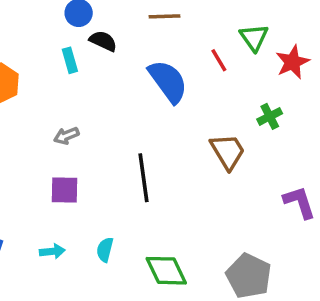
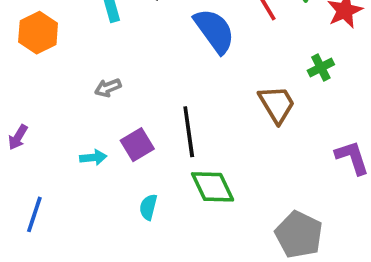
purple square: (65, 190) -> (137, 145), moved, turned -32
cyan arrow: (52, 251) -> (93, 157), moved
green diamond: (166, 271) -> (213, 187), moved

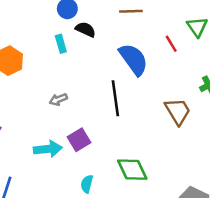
black line: (189, 132) -> (115, 98), moved
cyan arrow: (93, 157) -> (48, 149), size x1.5

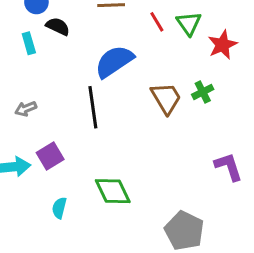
red line: (171, 44) -> (157, 22), moved
blue semicircle: (134, 59) -> (114, 61), turned -88
brown trapezoid: (178, 111) -> (166, 98), moved

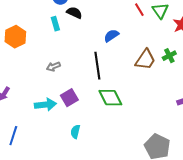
blue semicircle: (114, 61) -> (111, 36), size x0.6
brown trapezoid: (166, 98) -> (145, 60), turned 65
green diamond: (113, 191) -> (110, 98), moved

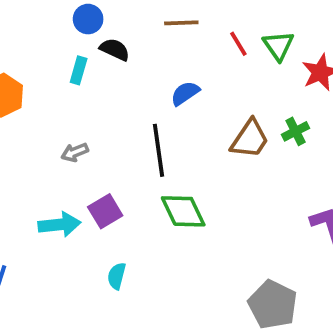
cyan rectangle: (55, 24) -> (79, 70), turned 32

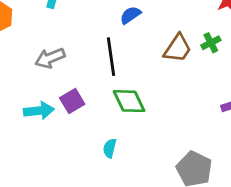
gray arrow: (75, 152) -> (50, 58), size x1.5
cyan semicircle: (117, 276) -> (110, 148), moved

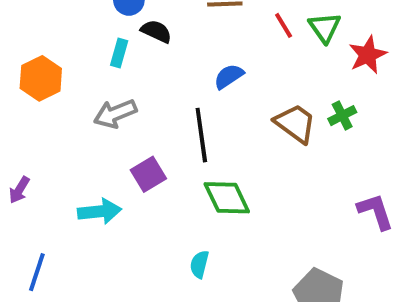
brown trapezoid: (178, 48) -> (295, 123), turned -88
gray arrow: (50, 58) -> (115, 114), moved
purple square: (72, 101) -> (148, 174), moved

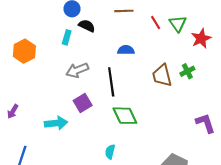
blue semicircle: (229, 76) -> (126, 50), turned 35
gray arrow: (115, 114) -> (77, 70), moved
brown trapezoid: (295, 123) -> (162, 75), turned -140

